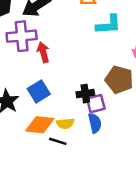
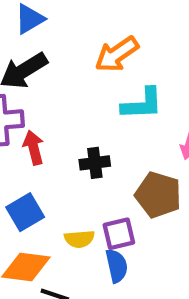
black cross: (85, 94) -> (95, 163), moved
yellow semicircle: (65, 124) -> (79, 239), moved

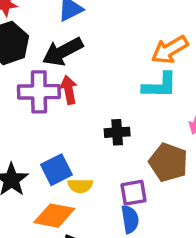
orange arrow: (117, 54) -> (170, 50), moved
red arrow: (34, 148) -> (69, 90), moved
yellow semicircle: (79, 239) -> (80, 186), moved

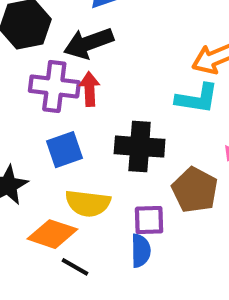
black cross: (117, 132) -> (140, 147), size x1.6
blue square: (56, 170) -> (64, 150), moved
yellow semicircle: (80, 186) -> (88, 203), size x1.5

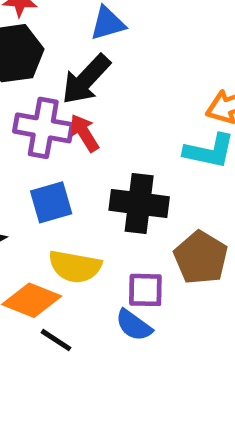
black arrow: (89, 43) -> (86, 79), turned -30
red arrow: (90, 89) -> (84, 133), turned -32
blue semicircle: (141, 251) -> (134, 325), turned 124

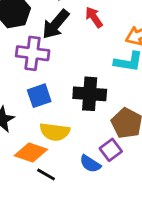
red arrow: (84, 133) -> (94, 17), moved
purple square: (145, 290) -> (111, 150), moved, turned -35

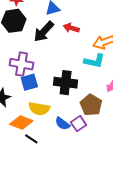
red arrow: (94, 17) -> (71, 28), turned -42
purple cross: (33, 53) -> (21, 64), moved
blue semicircle: (90, 164) -> (62, 124), moved

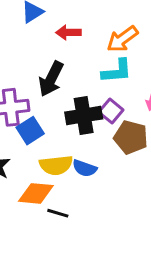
black arrow: (44, 32) -> (51, 79), moved
blue semicircle: (62, 124) -> (85, 168), moved
purple square: (79, 124) -> (111, 111), moved

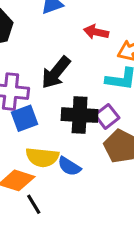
red arrow: (68, 32) -> (96, 32), moved
black line: (58, 213) -> (34, 204), turned 30

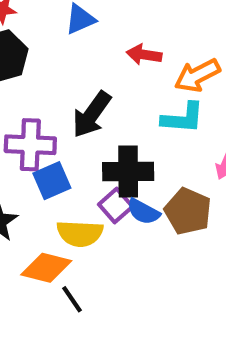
purple square: (107, 116) -> (116, 206), moved
blue semicircle: (69, 166) -> (143, 212), moved

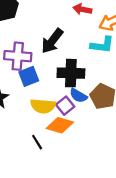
purple square: (116, 206) -> (65, 106), moved
orange diamond: (46, 268) -> (60, 125), moved

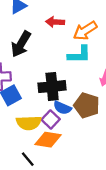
black arrow: (52, 41) -> (21, 44), moved

